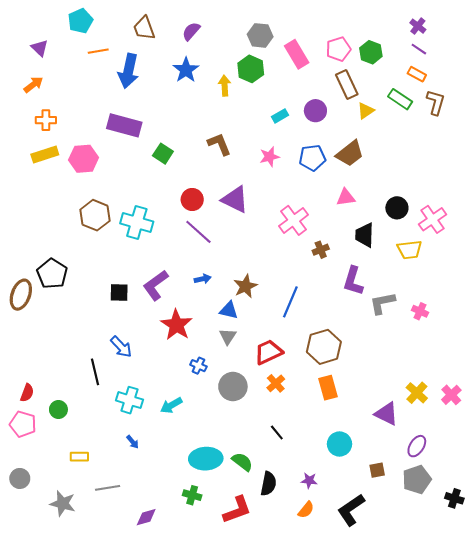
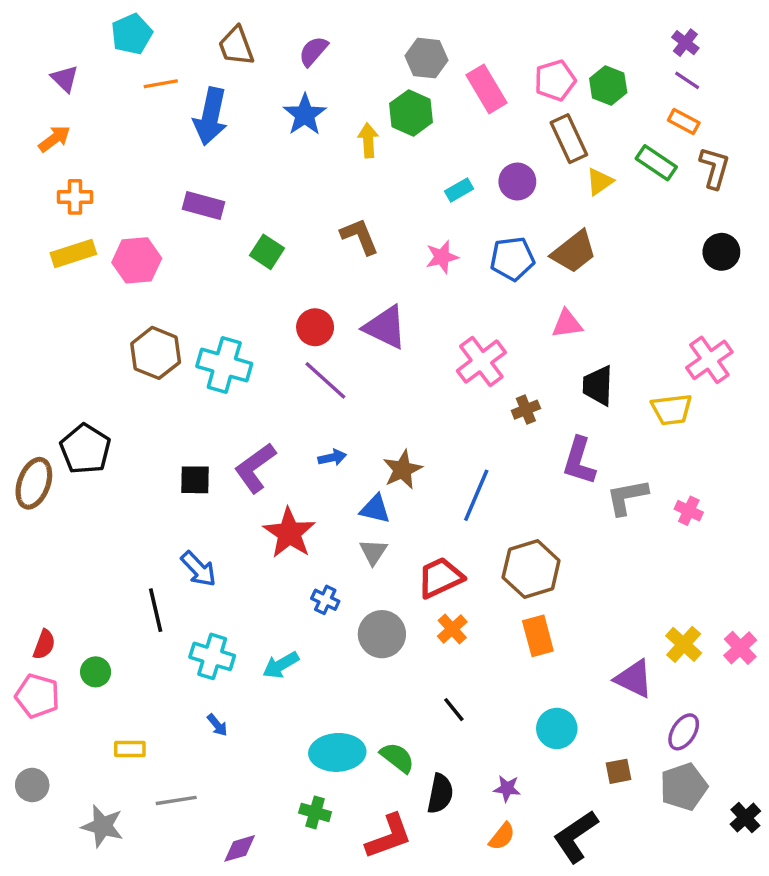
purple rectangle: (124, 125) -> (204, 206), size x0.7
black circle: (397, 208) -> (721, 252), moved
black cross: (454, 498) -> (745, 818), turned 30

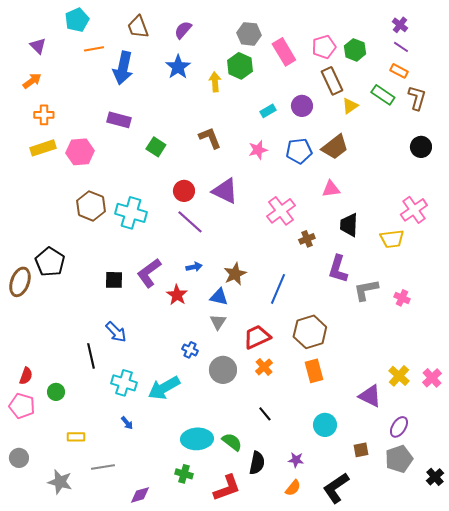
red star: (289, 533) -> (177, 295), moved, size x0.7
cyan arrow: (281, 665) -> (164, 388), size x1.5

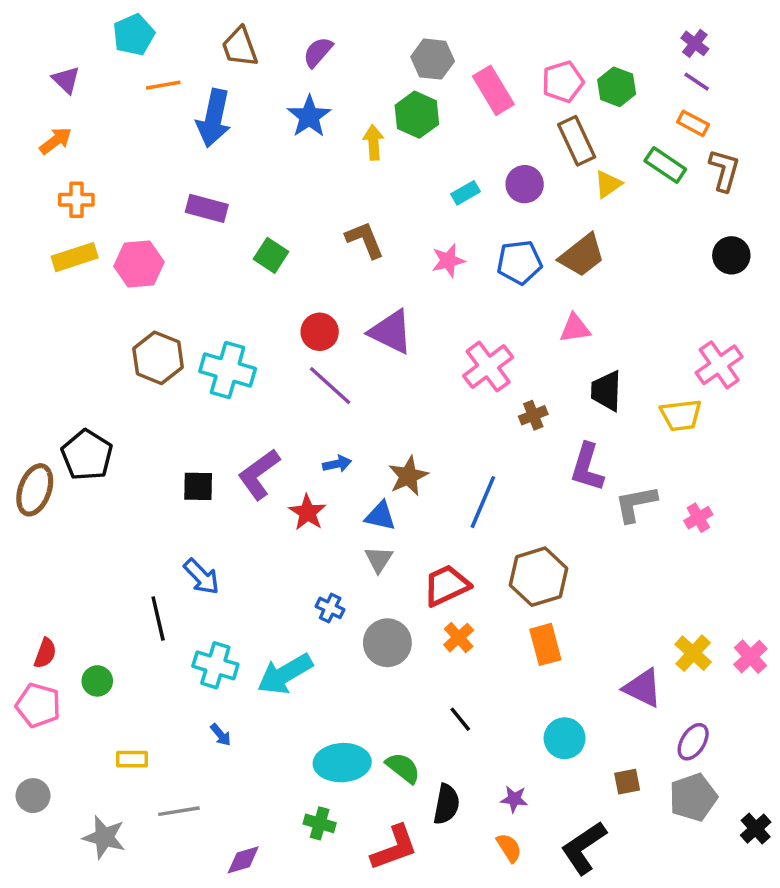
pink cross: (402, 298) -> (698, 518), turned 35
orange semicircle: (293, 488) -> (509, 848), turned -72

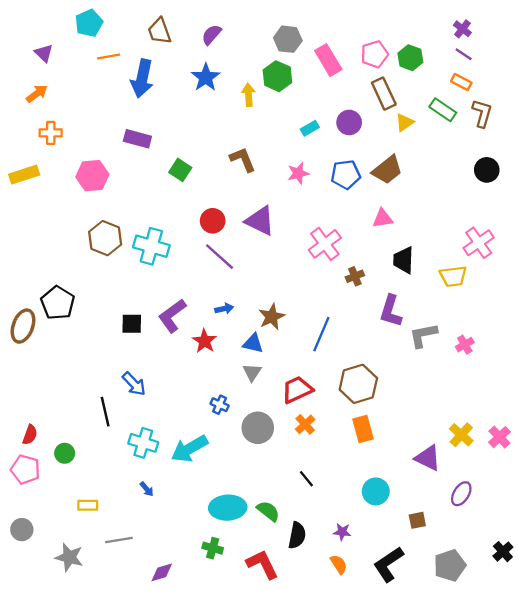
yellow rectangle: (75, 257) -> (24, 175), moved
gray pentagon: (693, 797) -> (450, 565), moved
red L-shape: (394, 848) -> (262, 564), turned -96

